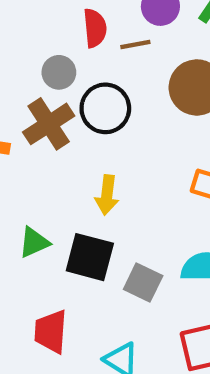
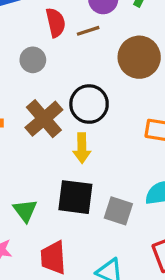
black circle: (105, 108) -> (89, 104), moved
brown cross: (49, 124) -> (44, 119), moved
green triangle: (34, 242) -> (25, 211), moved, turned -35

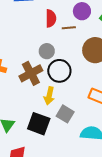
gray circle: (33, 60) -> (47, 51), moved
gray square: (118, 211) -> (65, 114), moved

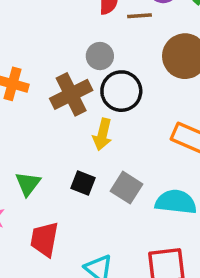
gray square: (65, 114) -> (127, 188), moved
black square: (39, 124) -> (83, 183), size x0.6

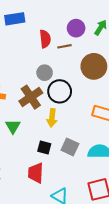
green triangle: (28, 184) -> (13, 126), moved
red trapezoid: (44, 239) -> (36, 173), moved

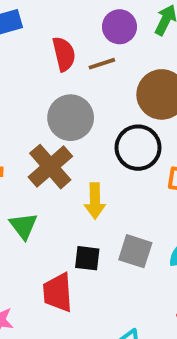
gray circle: (45, 73) -> (71, 118), size x1.5
black circle: (60, 91) -> (138, 148), moved
red trapezoid: (36, 173) -> (58, 292), moved

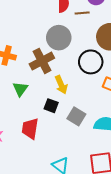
yellow arrow: (95, 201) -> (61, 85), turned -36
black square: (87, 258) -> (51, 106), moved

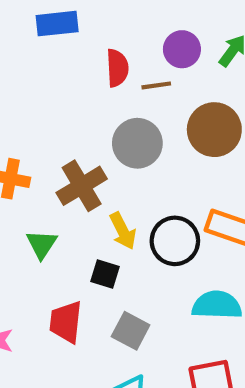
gray circle: (59, 38) -> (137, 143), moved
black circle: (91, 62) -> (175, 241), moved
gray square: (76, 116) -> (131, 331), moved

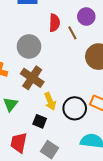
brown line: (156, 85) -> (72, 33), turned 64
gray circle: (137, 143) -> (29, 46), moved
brown cross: (82, 186) -> (32, 78), turned -30

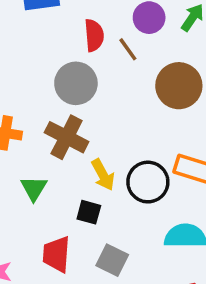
gray circle: (29, 46) -> (76, 83), moved

